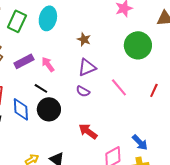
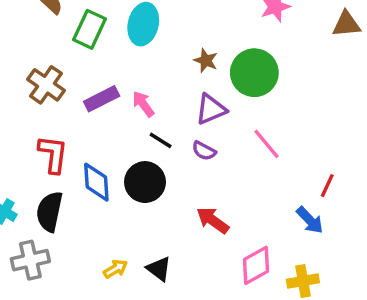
green circle: (138, 45) -> (254, 73), moved
black line: (41, 88) -> (161, 140), moved
red line: (154, 90) -> (327, 186), moved
blue arrow: (140, 142) -> (310, 220), moved

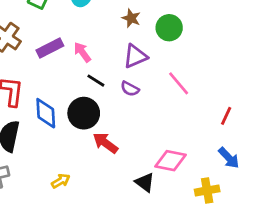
green circle: (254, 73) -> (169, 28), size x0.7
red arrow: (213, 220) -> (105, 143), moved
blue arrow: (310, 220) -> (229, 158), moved
pink diamond: (256, 265) -> (171, 161), moved, turned 40
black triangle: (159, 269) -> (145, 182), moved

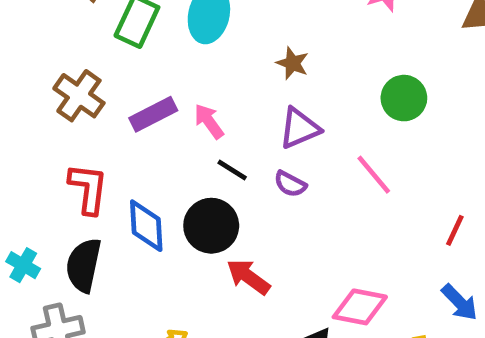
green circle: (169, 28) -> (404, 98), moved

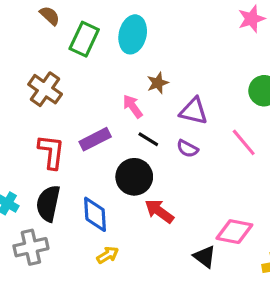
brown star: (292, 63) -> (158, 83), moved, turned 30
purple rectangle: (153, 114) -> (95, 139), moved
purple triangle: (299, 128) -> (194, 111), turned 36
blue diamond: (146, 226) -> (95, 214), moved

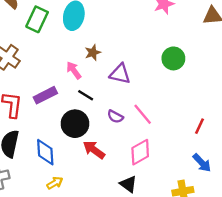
pink line: (244, 142) -> (143, 114), moved
purple semicircle: (187, 149) -> (115, 117), moved
pink diamond: (234, 232) -> (140, 152), moved, turned -40

